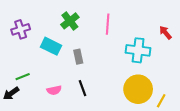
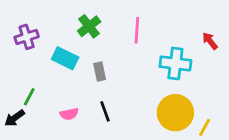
green line: (23, 77) -> (29, 97), turned -40

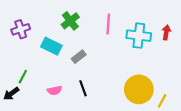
red arrow: (210, 41) -> (166, 32), turned 48
cyan cross: (175, 64) -> (139, 36), moved
gray rectangle: (100, 71) -> (79, 57), turned 64

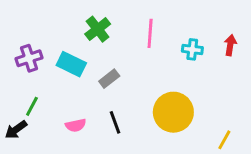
purple cross: (21, 29) -> (29, 58), moved
cyan cross: (139, 36) -> (192, 49), size x0.6
yellow circle: (139, 89) -> (173, 112), moved

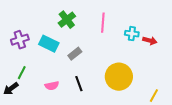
red arrow: (230, 45) -> (150, 41), moved, turned 96

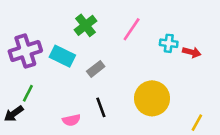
pink line: (103, 23) -> (132, 29), turned 30
purple cross: (20, 40) -> (25, 51), size x1.4
pink semicircle: (52, 86) -> (71, 120), moved

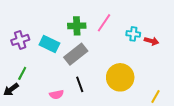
green cross: (85, 25) -> (77, 26), moved, turned 36
purple cross: (25, 51) -> (20, 40), size x0.7
gray rectangle: (96, 69) -> (76, 54), size x1.6

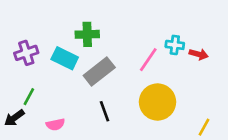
pink line: (104, 23) -> (148, 60), moved
green cross: (77, 26) -> (87, 34), moved
pink semicircle: (57, 95) -> (55, 125), moved

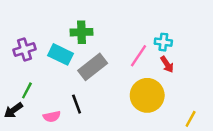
red arrow: (199, 54) -> (167, 64), moved, turned 42
black line: (104, 111) -> (77, 104), moved

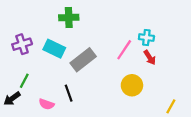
green cross: (81, 32) -> (69, 18), moved
yellow circle: (147, 95) -> (132, 85), size x0.7
pink semicircle: (52, 116) -> (46, 104), turned 32

